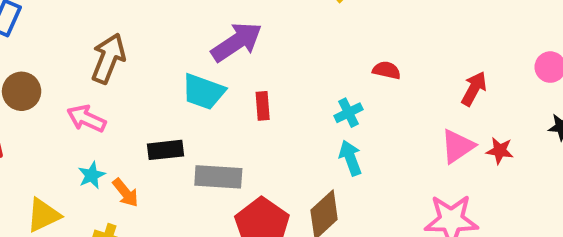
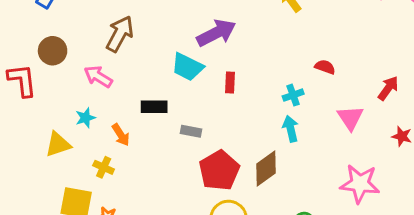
pink triangle: (458, 146) -> (350, 118), moved, turned -36
cyan star: (92, 175) -> (85, 118), moved
gray rectangle: (218, 177) -> (191, 131), size x0.6

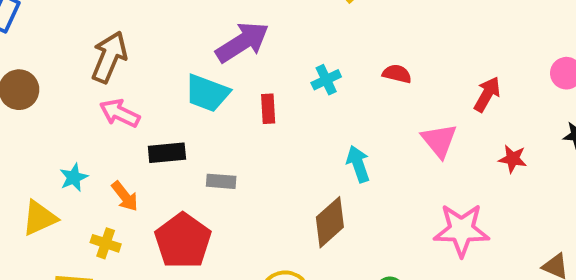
pink arrow: (98, 77) -> (120, 113), moved
cyan cross: (293, 95) -> (326, 80), moved
red pentagon: (219, 170) -> (183, 241), moved

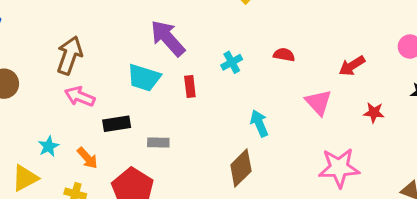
purple arrow: (242, 42) -> (168, 38), turned -96
red arrow: (487, 94) -> (352, 66), turned -148

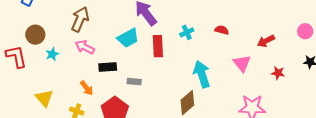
cyan trapezoid: (144, 78) -> (128, 38), turned -50
red rectangle: (190, 86) -> (158, 46), size x1.5
cyan arrow: (259, 123) -> (202, 74), size x1.5
cyan star: (49, 146) -> (52, 54), moved
yellow triangle: (25, 178) -> (44, 98), turned -48

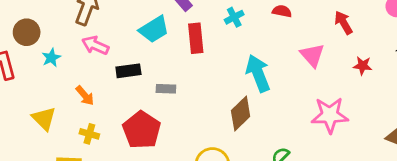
red arrow: (266, 41) -> (343, 23), turned 90
orange arrow: (87, 88) -> (85, 96), moved

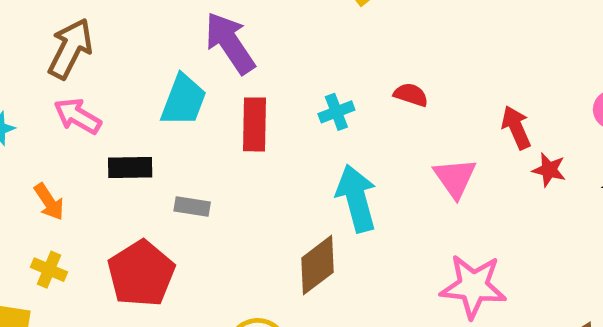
cyan cross: (234, 17) -> (336, 112), moved
cyan trapezoid: (154, 29) -> (184, 100), turned -44
red star: (363, 66) -> (549, 170), moved

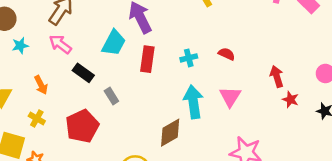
black rectangle: (130, 167) -> (83, 73), turned 30
pink triangle: (455, 178) -> (230, 97), moved
gray rectangle: (192, 206) -> (111, 96), turned 42

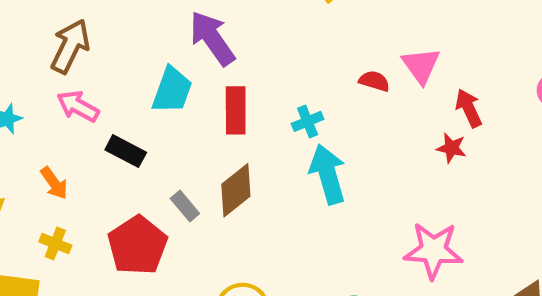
cyan cross: (189, 58) -> (308, 121), moved
gray rectangle: (111, 96) -> (185, 206), moved
pink triangle: (230, 97) -> (421, 65), moved
red star: (290, 100) -> (451, 148), moved
brown diamond: (170, 133) -> (236, 190), moved

